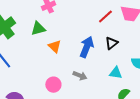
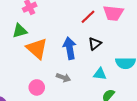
orange triangle: (55, 46) -> (37, 48), size x1.6
blue arrow: (87, 47) -> (70, 48), turned -30

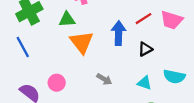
blue arrow: (70, 48) -> (119, 33), moved
pink circle: (37, 87) -> (57, 83), moved

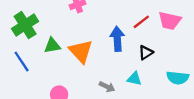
green triangle: (67, 19) -> (52, 46), moved
cyan triangle: (144, 83) -> (134, 79), moved

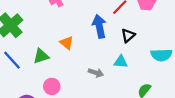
green triangle: (52, 46) -> (41, 56), moved
orange triangle: (81, 51) -> (67, 43), size x0.6

